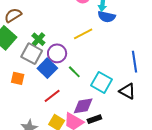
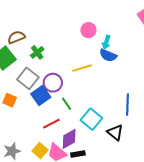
green cross: (38, 39) -> (37, 52), moved
red line: (52, 96) -> (51, 124), moved
purple diamond: (83, 106) -> (69, 139), turned -30

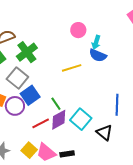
green cross: (37, 52) -> (27, 52), size x1.5
purple circle: (53, 83) -> (15, 106), moved
purple diamond: (69, 139) -> (59, 120), moved

